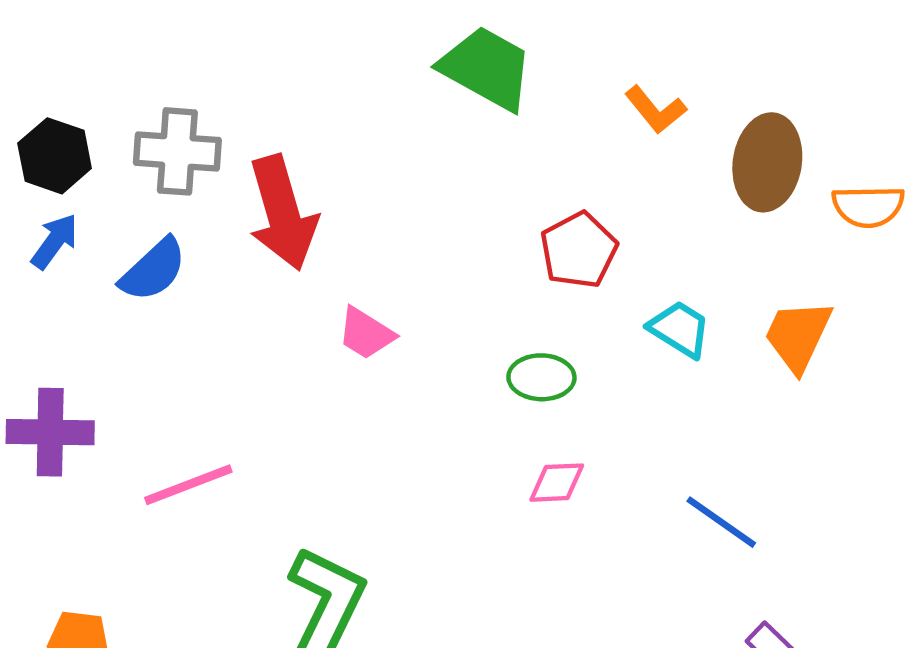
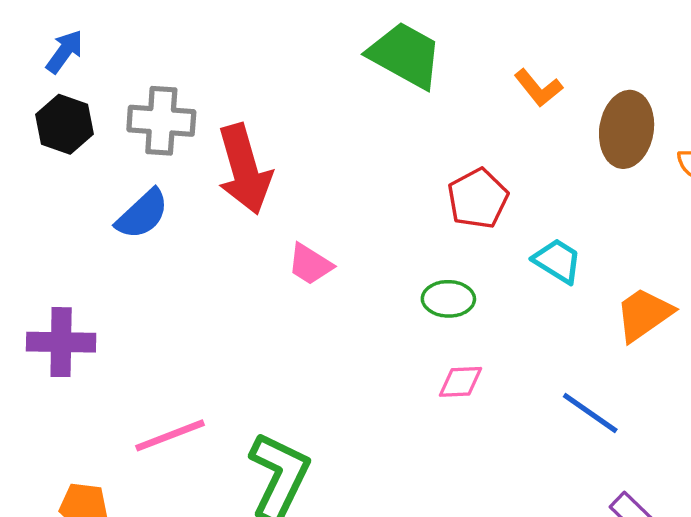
blue arrow: (55, 241) -> (65, 52), moved
orange trapezoid: (798, 336) -> (644, 314), moved, turned 30
pink line: (188, 485) -> (170, 435), moved

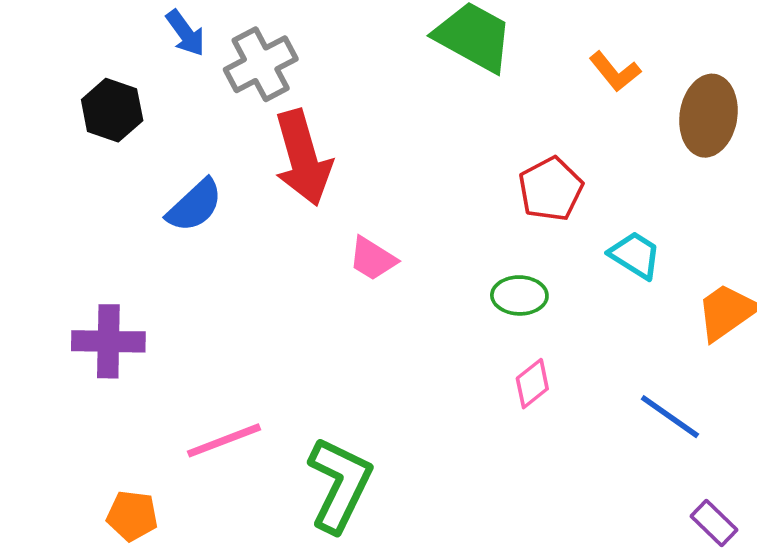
blue arrow: (65, 52) -> (185, 33), moved, turned 108
gray cross: (161, 121) -> (261, 64), moved, turned -32
pink diamond: (461, 382) -> (532, 384), turned -36

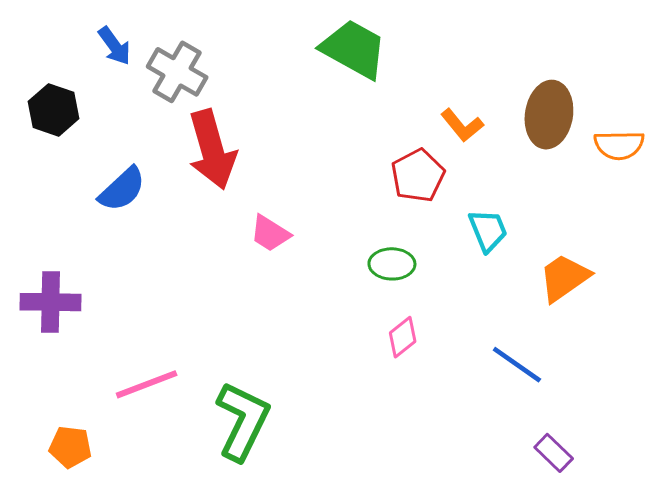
gray cross: (261, 64) -> (177, 72), turned -32
orange L-shape: (615, 72) -> (462, 125), moved
cyan trapezoid: (635, 255) -> (488, 230), turned 36

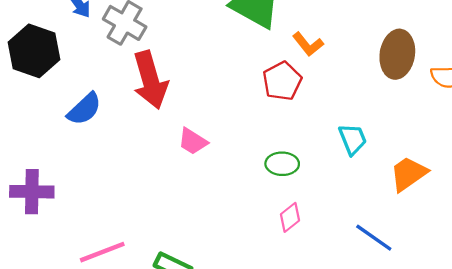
black hexagon: (54, 110) -> (34, 51), size x1.4
orange L-shape: (462, 125) -> (308, 44), moved
red pentagon: (418, 176) -> (282, 81), moved

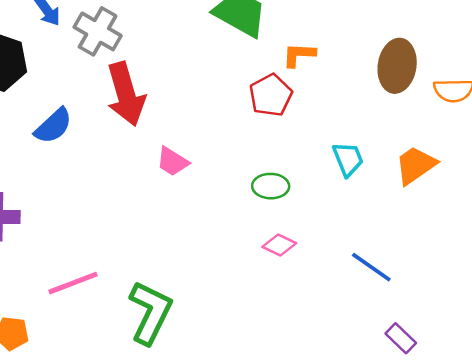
orange L-shape: (308, 44) -> (299, 55), turned 132
orange trapezoid: (408, 174) -> (415, 165), moved
pink diamond: (290, 217) -> (279, 245), turned 64

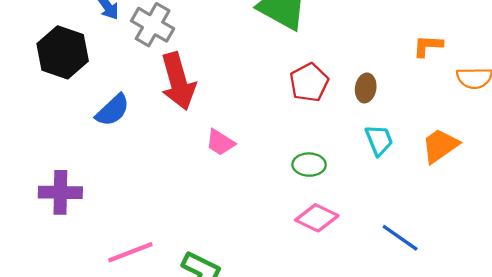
orange L-shape: (299, 55) -> (428, 46), moved
brown ellipse: (397, 66) -> (366, 88), moved, size x0.6
pink diamond: (279, 245) -> (317, 218), size x1.4

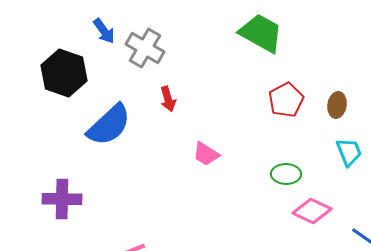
red arrow: (178, 81) -> (168, 99), size x0.5
blue semicircle: (113, 110) -> (109, 125), size x1.4
pink diamond: (317, 218) -> (312, 211), moved

